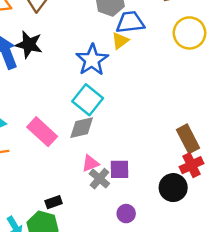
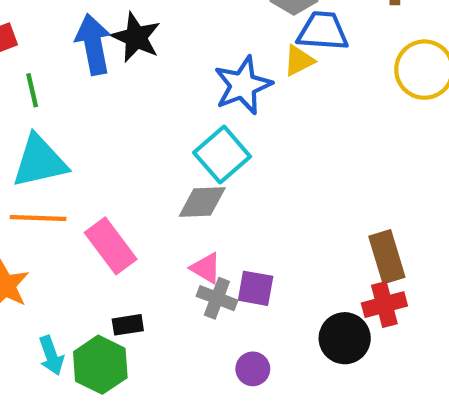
pink rectangle: (42, 132) -> (111, 246), moved
pink triangle: (90, 163) -> (206, 268), turned 42
gray cross: (99, 179) -> (217, 298), turned -30

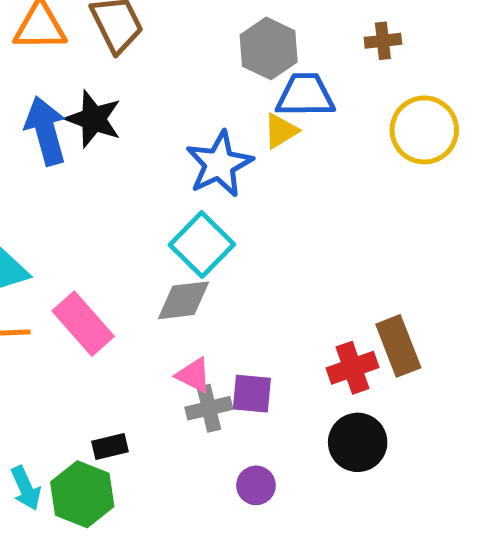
pink rectangle: (111, 246) -> (83, 324), moved
gray cross: (217, 298) -> (209, 408), turned -30
red cross: (384, 305) -> (352, 368), moved

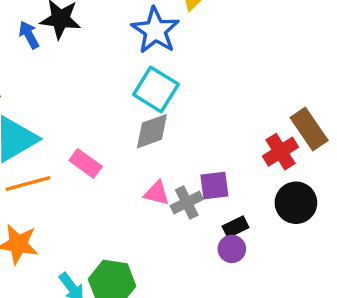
blue arrow: (46, 131) -> (29, 35), size x0.6
pink rectangle: (83, 324) -> (86, 163), size x0.7
pink triangle: (194, 375) -> (157, 193), moved
black rectangle: (110, 447) -> (235, 227), moved

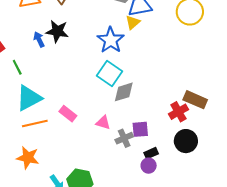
brown rectangle: (309, 129) -> (195, 100), turned -35
gray diamond: (152, 131) -> (124, 92), moved
pink triangle: (157, 193) -> (103, 123), moved

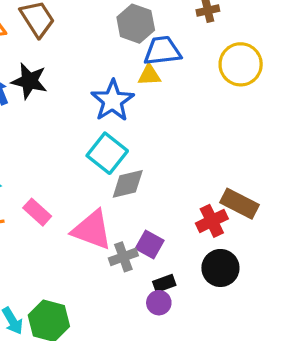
yellow triangle: (133, 22) -> (149, 75), turned 35
pink triangle: (103, 123) -> (92, 230), size x1.8
purple square: (140, 129) -> (150, 245), turned 30

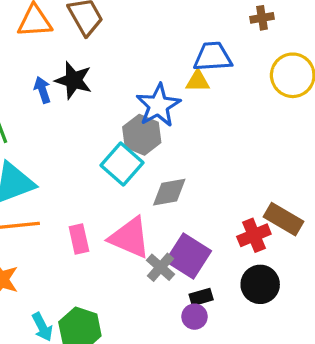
gray hexagon: (136, 24) -> (142, 135), moved
cyan square: (107, 153) -> (122, 164), moved
pink rectangle: (37, 212) -> (79, 239), moved, turned 32
purple square: (150, 245) -> (188, 256), size x1.5
gray cross: (123, 257) -> (161, 267), turned -32

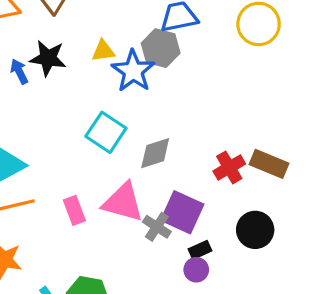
yellow triangle: (198, 81) -> (103, 51), moved
gray hexagon: (142, 135) -> (161, 48), moved
red cross: (254, 235) -> (229, 167), moved

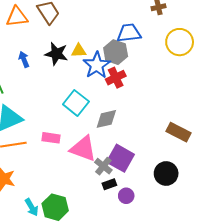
black star: (48, 58) -> (56, 54), moved
red cross: (229, 167) -> (116, 78), moved
pink rectangle: (74, 210) -> (51, 138), moved, turned -66
black rectangle: (200, 250) -> (109, 184), moved

